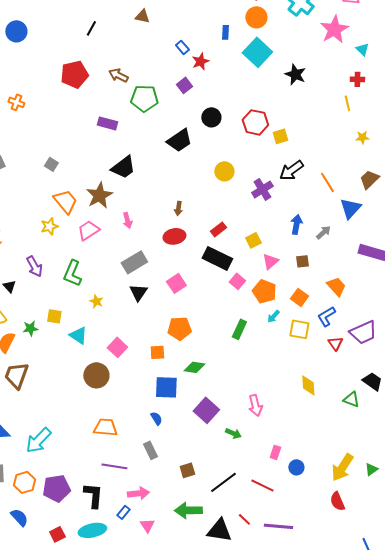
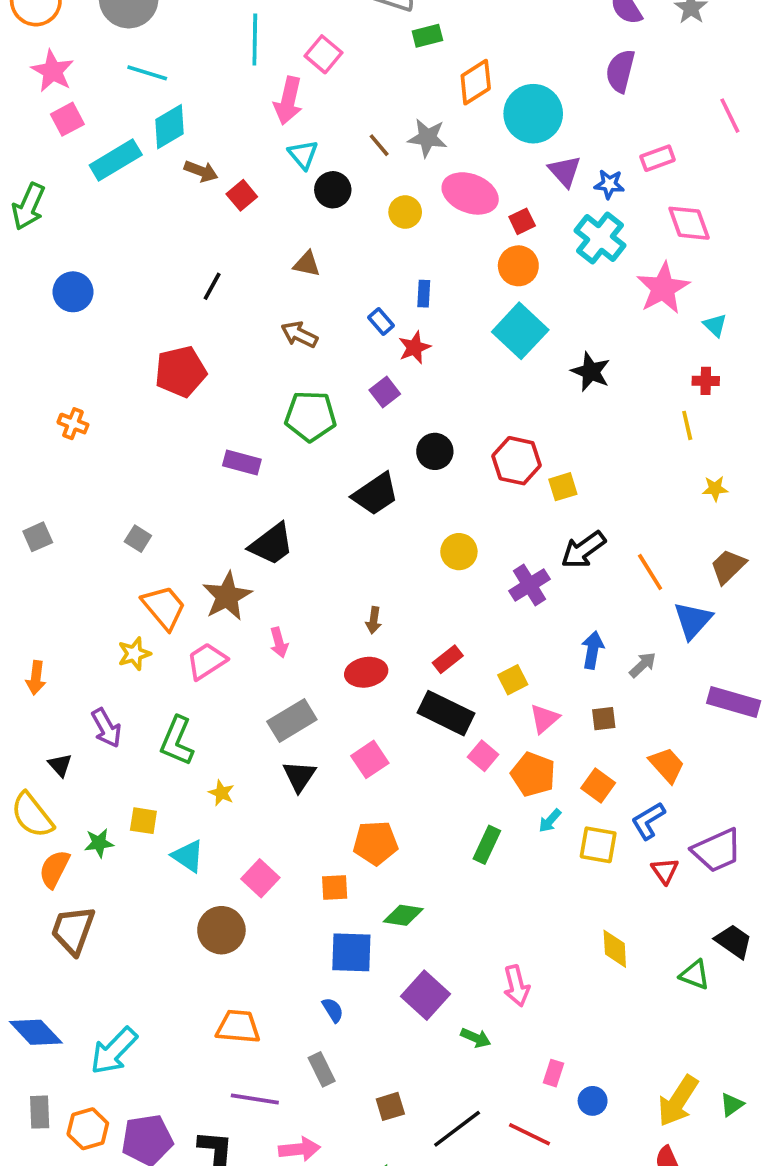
blue rectangle: (225, 32) -> (424, 294), moved
brown arrow: (118, 75) -> (299, 335), moved

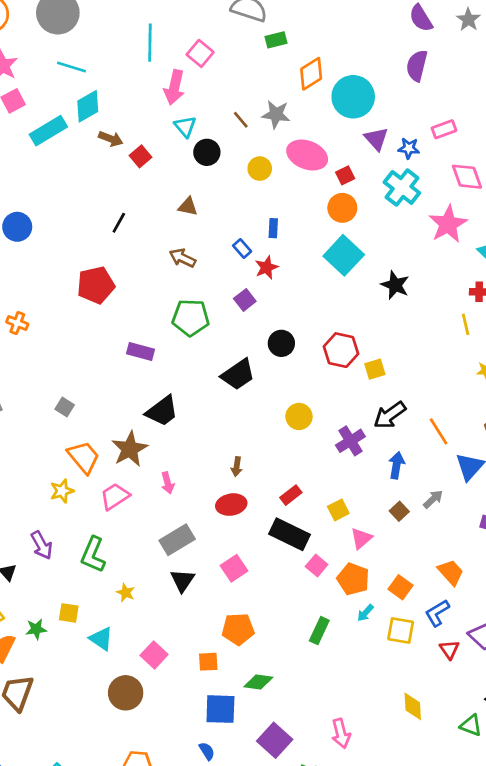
blue arrow: (593, 650) -> (397, 465), moved
brown square: (604, 719) -> (399, 511), moved, turned -36

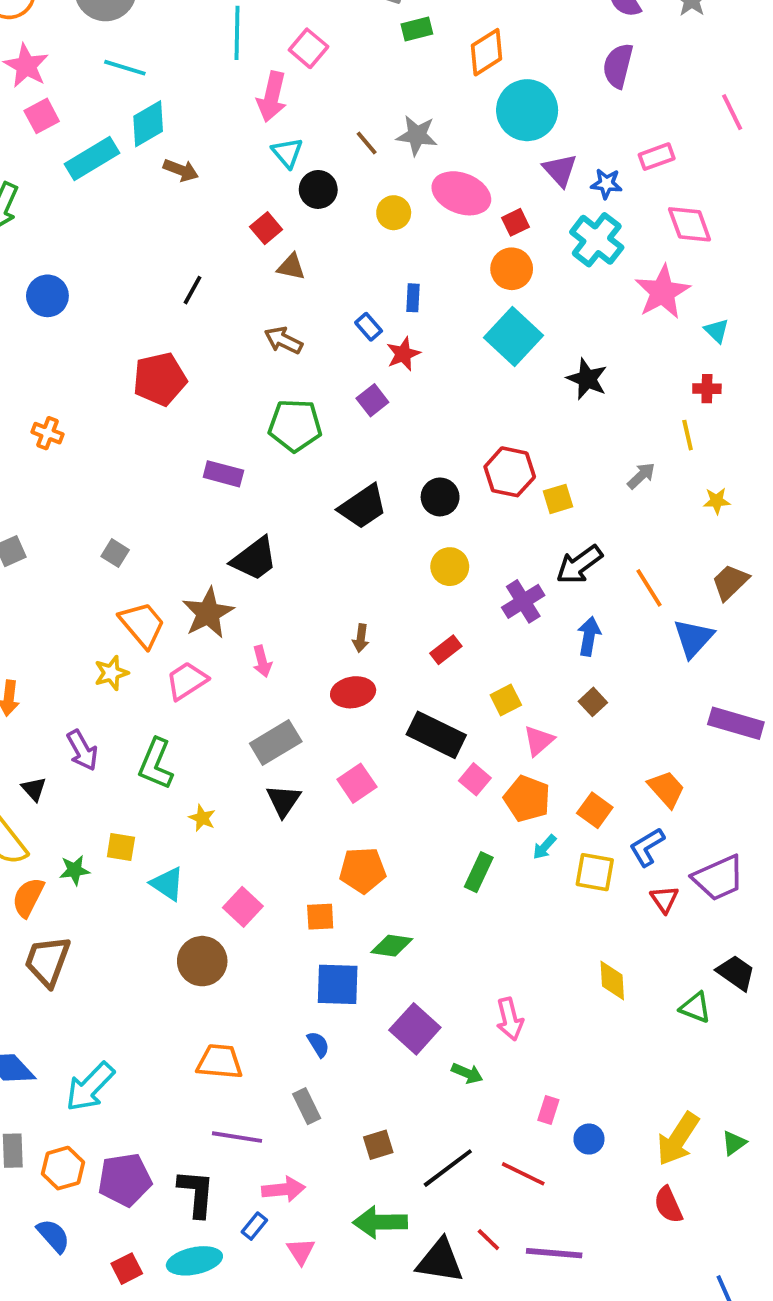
orange diamond: (311, 74) -> (486, 52), moved
red square: (140, 156) -> (266, 228), moved
black circle: (281, 343) -> (440, 497), moved
red rectangle: (291, 495) -> (446, 650), moved
gray arrow: (433, 499) -> (641, 476), moved

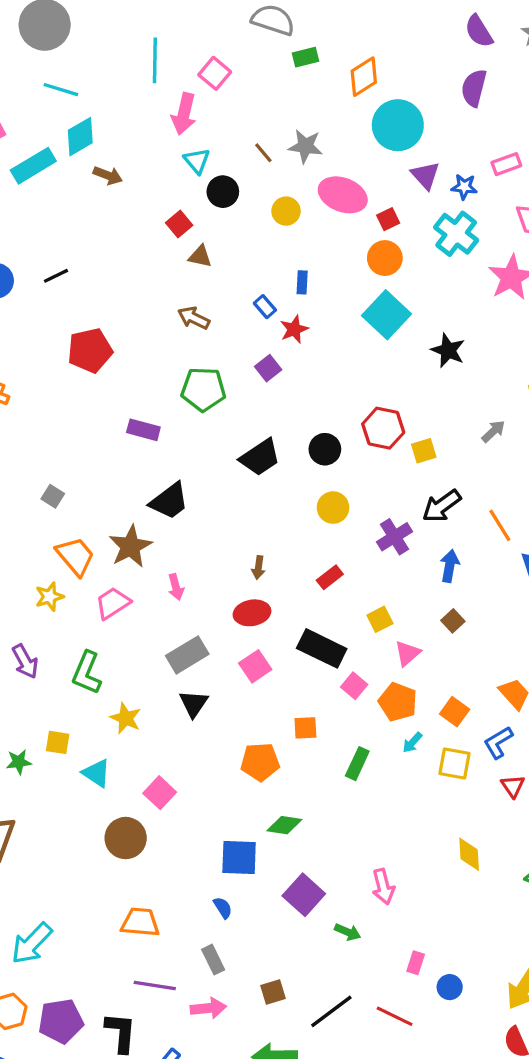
black line: (193, 290) -> (56, 276), moved, turned 35
pink square: (357, 783) -> (255, 666), moved
yellow star: (202, 818) -> (126, 718), size x1.4
orange square: (320, 917) -> (305, 728), moved
pink arrow: (283, 1189) -> (208, 1008), moved

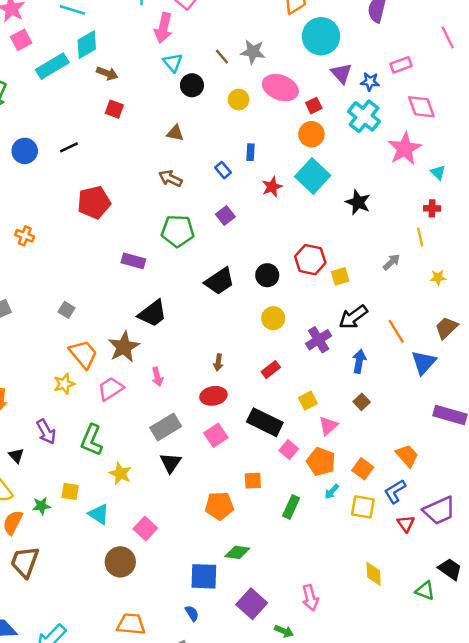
red square: (179, 224) -> (114, 109), moved, turned -30
red star: (294, 329) -> (272, 187), moved

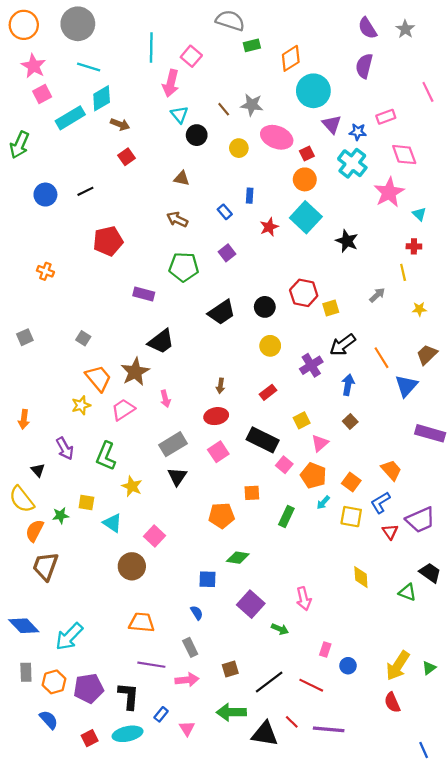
red square: (114, 109) -> (126, 157), turned 35
blue square: (204, 576) -> (207, 579), size x0.7

